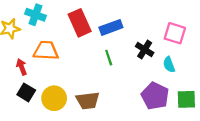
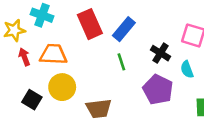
blue rectangle: (111, 27) -> (124, 29), turned -30
red arrow: (22, 67) -> (24, 57), moved
purple pentagon: (155, 96) -> (158, 90), moved
yellow circle: (54, 98) -> (62, 87), moved

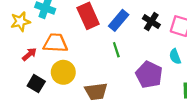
black cross: (160, 53) -> (151, 22), moved
red arrow: (24, 57) -> (29, 54), moved, turned 70

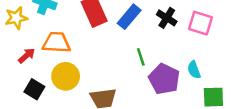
green line: (116, 50) -> (141, 57), moved
cyan semicircle: (175, 57) -> (194, 70), moved

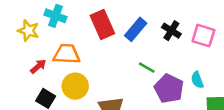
yellow star: (16, 18) -> (28, 31), turned 30
green line: (141, 57) -> (147, 68), turned -42

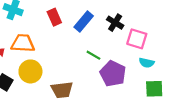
red rectangle: (102, 24) -> (54, 17), size x0.7
pink square: (203, 36) -> (137, 39), moved
cyan semicircle: (197, 80) -> (147, 63), moved, turned -56

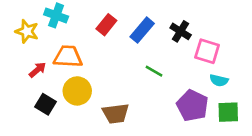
red rectangle: (54, 17) -> (106, 25), turned 63
purple pentagon: (113, 74) -> (192, 106), moved

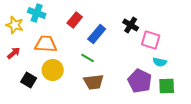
blue rectangle: (142, 30) -> (97, 34), moved
red arrow: (37, 70) -> (14, 53), moved
green line: (154, 71) -> (88, 58), moved
brown trapezoid: (116, 113) -> (94, 82), moved

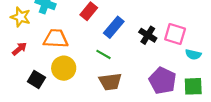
black cross: (131, 25) -> (148, 35), moved
cyan semicircle: (160, 62) -> (193, 54), moved

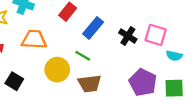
yellow circle: (64, 68) -> (57, 70), moved

